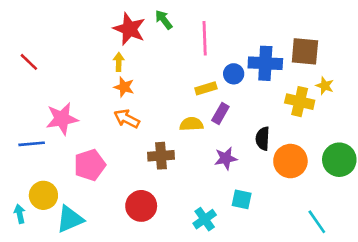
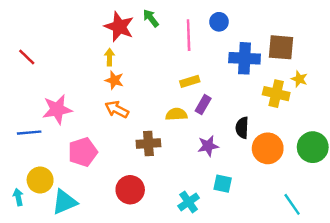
blue circle: (234, 74) -> (219, 22), moved

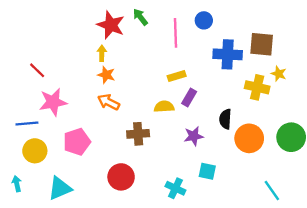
red line: (27, 57) -> (37, 70), moved
yellow circle: (40, 180) -> (35, 151), moved
cyan cross: (189, 202) -> (175, 188), turned -30

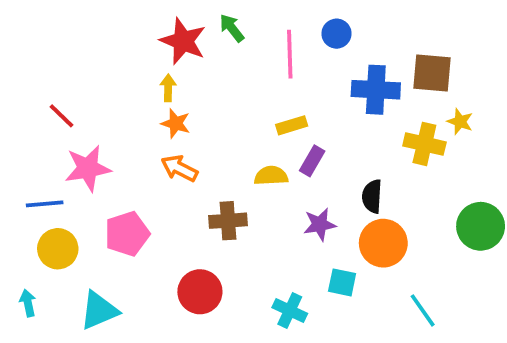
orange circle: (249, 138) -> (383, 243), moved
cyan line: (272, 191) -> (423, 310), moved

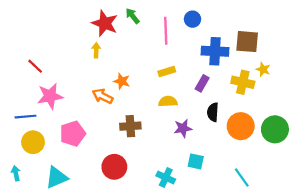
orange star: (176, 123) -> (122, 81), moved
purple rectangle: (312, 161) -> (202, 83), moved
yellow semicircle: (271, 176) -> (168, 102), moved
orange circle: (383, 243) -> (241, 126), moved

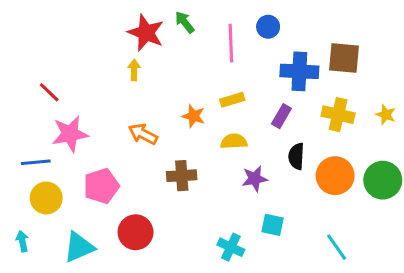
yellow star: (263, 69) -> (386, 115), moved
orange star: (122, 81) -> (194, 116), moved
red circle: (114, 167) -> (136, 232), moved

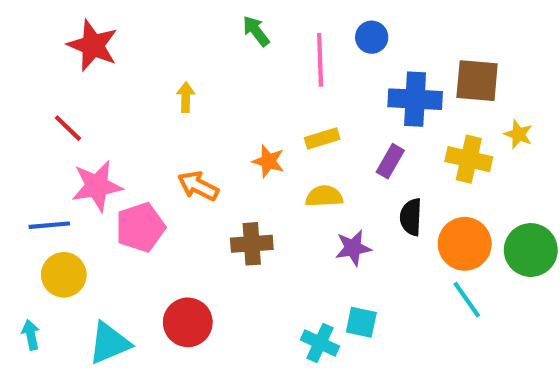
red star: (146, 33) -> (93, 45), moved
yellow star: (386, 115) -> (518, 134), moved
pink pentagon: (101, 186) -> (140, 227), moved
cyan square: (273, 225) -> (361, 322), moved
cyan line: (337, 247) -> (467, 300), moved

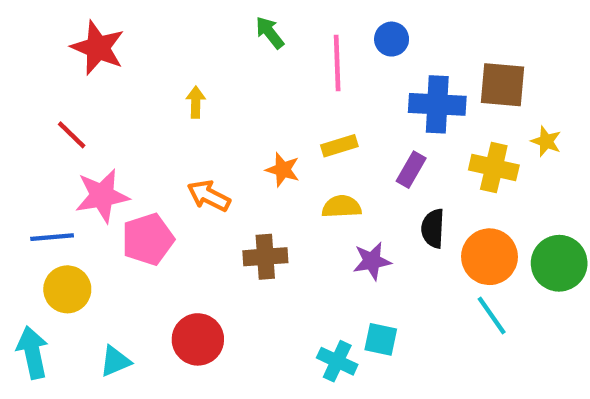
cyan arrow: (31, 335) -> (32, 352), size x1.6
cyan triangle: (109, 343) -> (115, 361), size x0.7

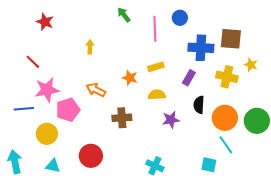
red star: (98, 48) -> (45, 22), size x0.7
yellow circle: (67, 289) -> (47, 134), moved
cyan square: (381, 339) -> (209, 165), moved
cyan triangle: (115, 361) -> (53, 166), turned 35

